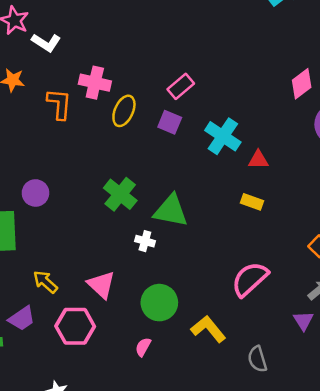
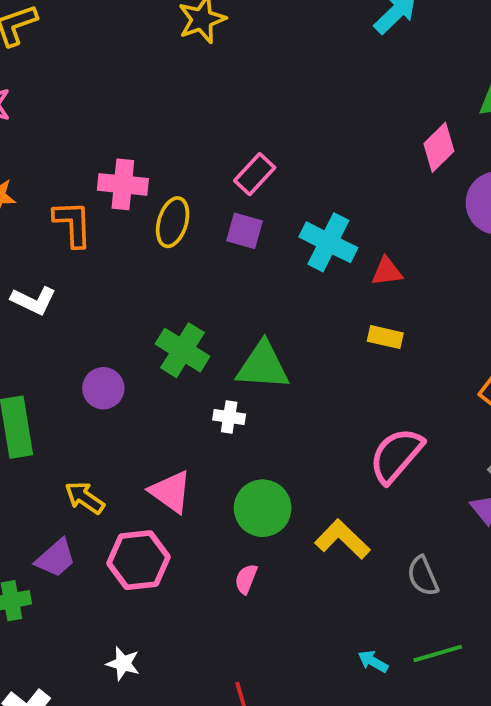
white L-shape: (46, 43) -> (34, 300), moved
purple circle: (35, 193) -> (103, 388), moved

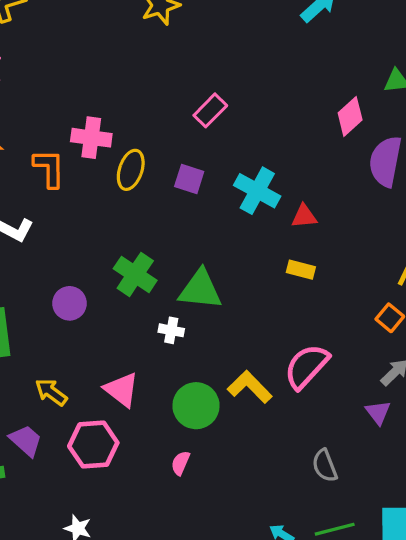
pink rectangle: (255, 174) -> (210, 110), moved
yellow L-shape: (342, 539) -> (250, 387), moved
purple trapezoid: (56, 558) -> (26, 441), turned -99

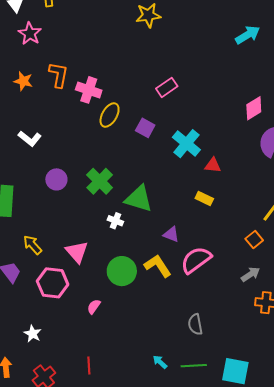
orange L-shape: (49, 168) -> (59, 75), moved
purple circle: (70, 303) -> (56, 179), moved
purple triangle: (378, 412) -> (171, 234), moved, turned -42
pink semicircle: (181, 463) -> (94, 307), moved

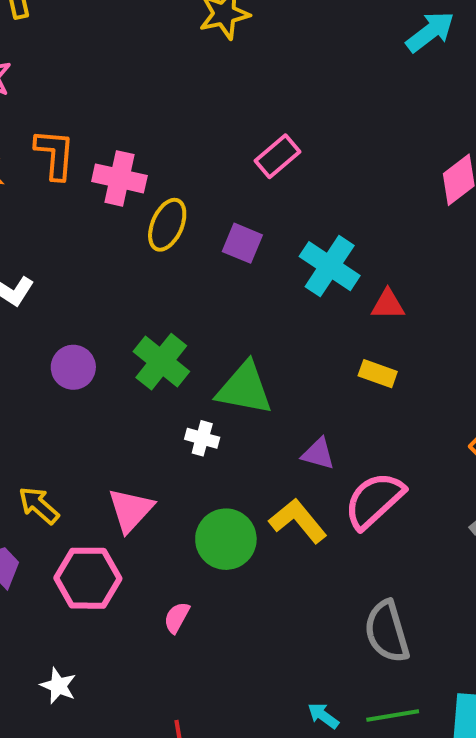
pink triangle: (77, 252) -> (131, 510), turned 30
gray semicircle: (195, 324) -> (387, 632), size x1.4

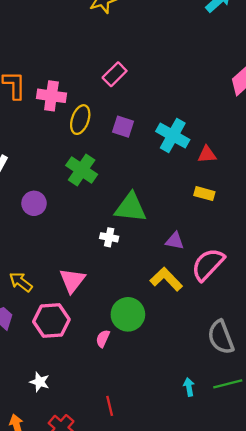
pink rectangle: (277, 156) -> (115, 74), moved
green cross: (161, 362) -> (82, 170), moved
green circle: (226, 539) -> (128, 314), moved
cyan arrow: (323, 716) -> (189, 387), turned 48

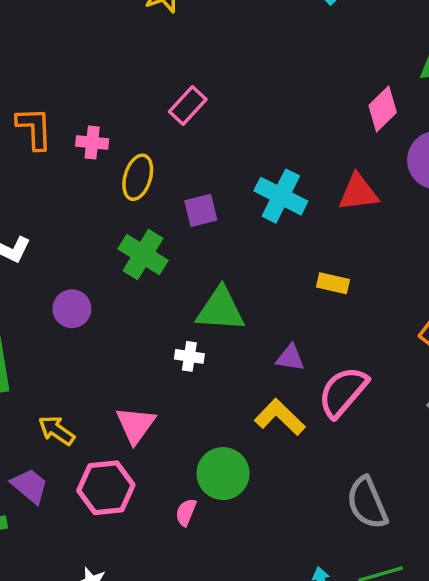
pink cross: (51, 96) -> (92, 142), size x0.7
purple square: (123, 127) -> (201, 210), moved, turned -30
red triangle: (207, 154) -> (358, 193), moved, size x1.4

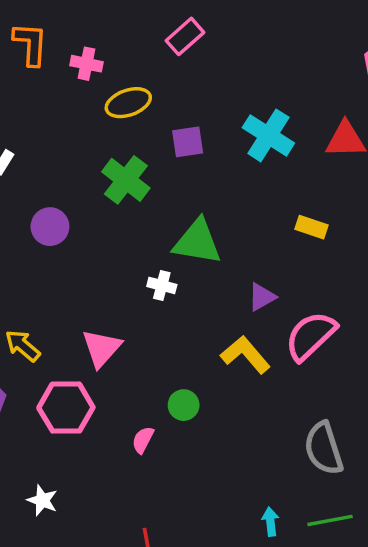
yellow ellipse: (138, 177) -> (128, 103), turned 48
purple triangle: (290, 358) -> (262, 297), turned -44
green circle: (223, 474) -> (184, 405), size x0.6

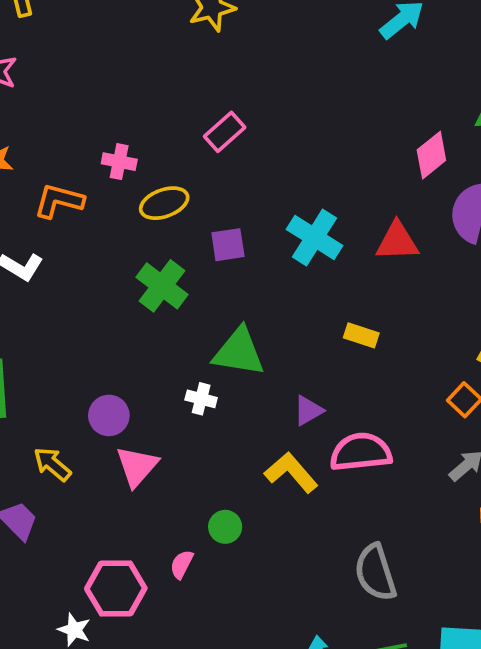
orange L-shape: (30, 44) -> (59, 201), moved, turned -78
purple circle: (50, 227) -> (109, 415), moved
pink semicircle: (311, 336) -> (361, 452), turned 38
pink hexagon: (66, 408) -> (116, 589), moved

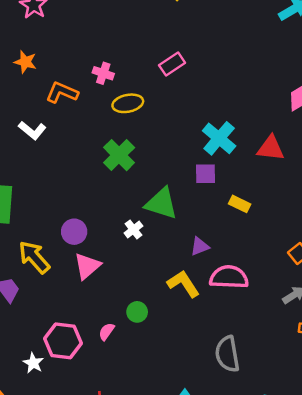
purple square: (228, 245) -> (205, 174), moved
white cross: (201, 399) -> (133, 229), turned 30
yellow arrow: (52, 464) -> (34, 257), size x1.4

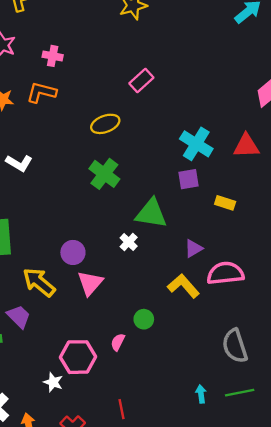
pink cross: (103, 73) -> (53, 56), moved
orange L-shape: (62, 93) -> (41, 92), moved

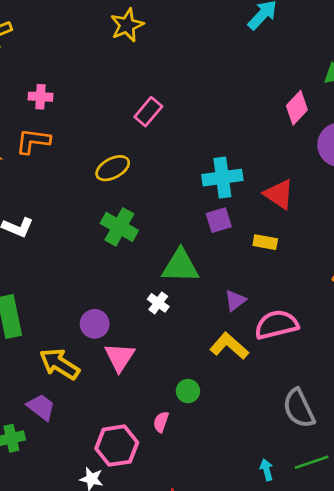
cyan cross: (196, 144) -> (222, 178), turned -32
red triangle: (246, 146) -> (279, 194), moved, turned 44

